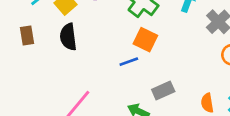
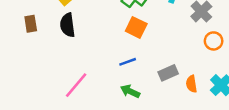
blue line: (129, 62) -> (128, 62), moved
gray rectangle: (163, 90) -> (168, 73), moved

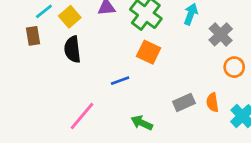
brown rectangle: (31, 24) -> (33, 36), moved
blue line: (128, 62) -> (120, 81), moved
orange semicircle: (191, 84) -> (212, 102), moved

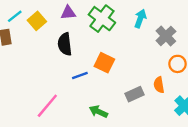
black semicircle: (72, 49) -> (65, 44), moved
orange square: (149, 52) -> (104, 63), moved
orange semicircle: (212, 102) -> (159, 85), moved

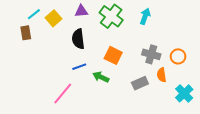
gray cross: (166, 36) -> (151, 54), moved, turned -30
blue line: (80, 76) -> (79, 67), moved
green arrow: (98, 112) -> (101, 77), moved

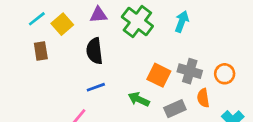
brown rectangle: (26, 33) -> (41, 51), moved
orange square: (113, 55) -> (159, 75), moved
green arrow: (101, 77) -> (139, 99), moved

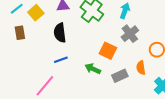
gray cross: (190, 71) -> (130, 34), moved, turned 36

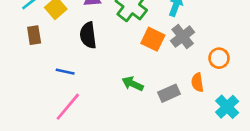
orange square: (108, 51) -> (153, 39), moved
blue line: (61, 60) -> (65, 72), moved, turned 32

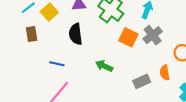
green arrow: (133, 84) -> (104, 66), moved

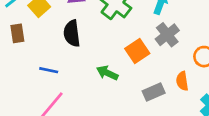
orange square: (128, 37) -> (137, 51), moved, turned 30

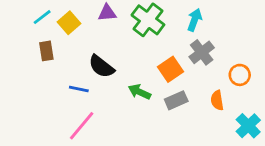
black semicircle: (72, 33) -> (101, 66), moved, turned -45
gray rectangle: (154, 92) -> (176, 100), moved

